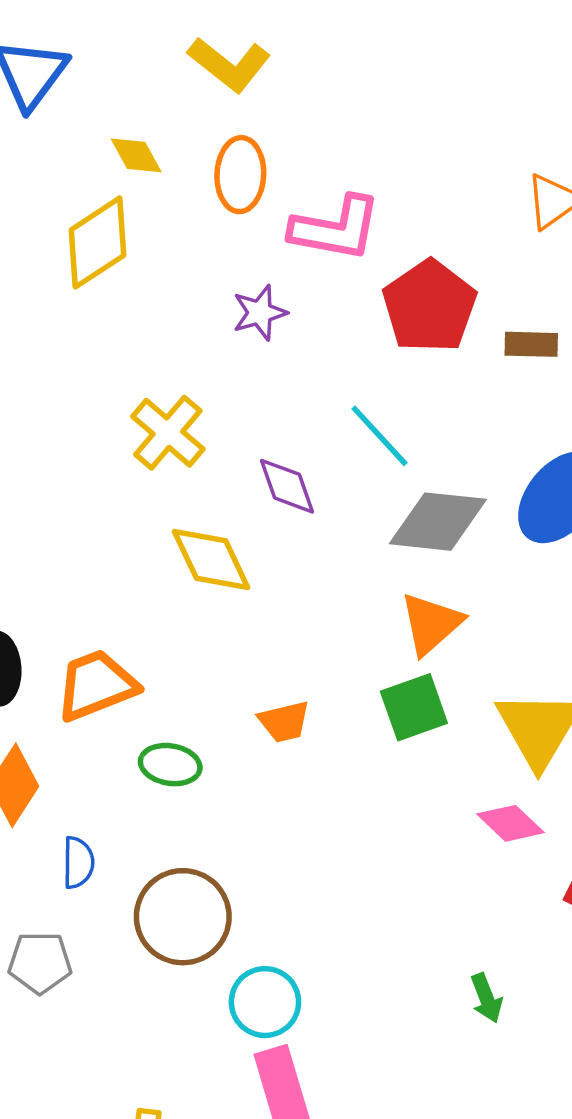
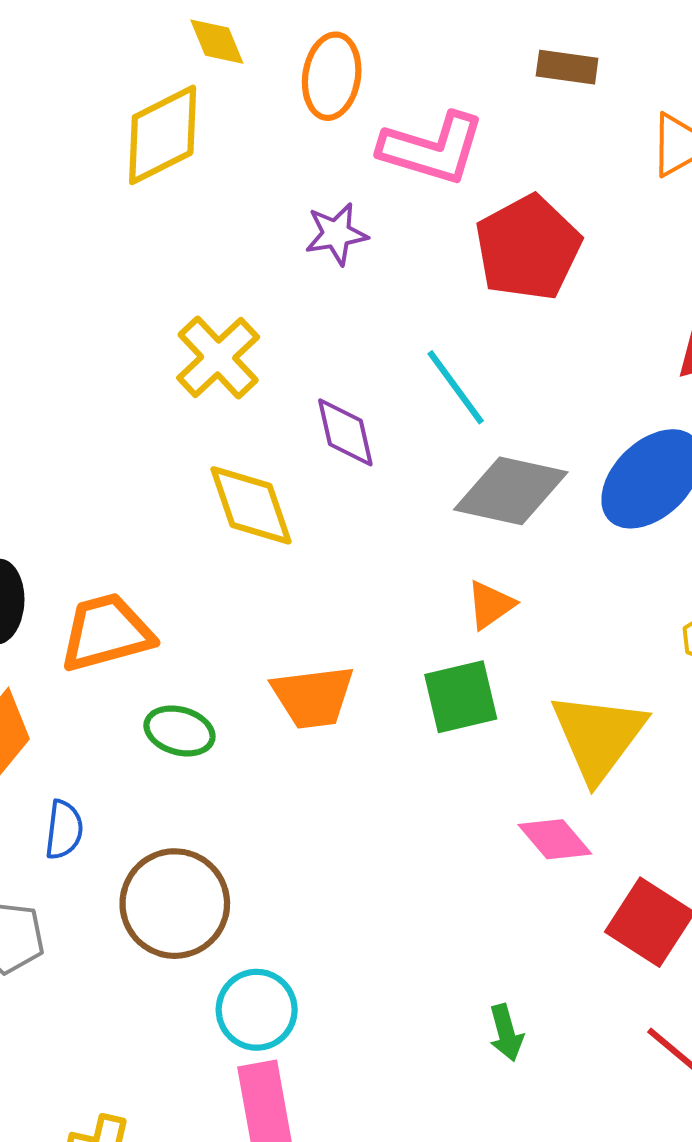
brown rectangle: (531, 344) -> (567, 67), moved
orange triangle: (431, 624) -> (490, 605), size x0.7
orange trapezoid: (284, 722) -> (313, 697), size x1.4

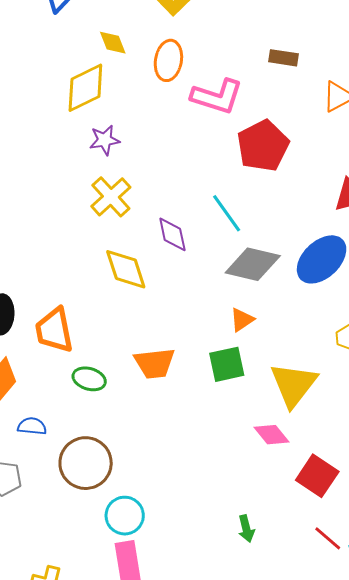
purple star: (336, 234) -> (105, 140), moved
orange trapezoid: (106, 632) -> (54, 330), turned -87
blue semicircle: (64, 830) -> (32, 426), turned -92

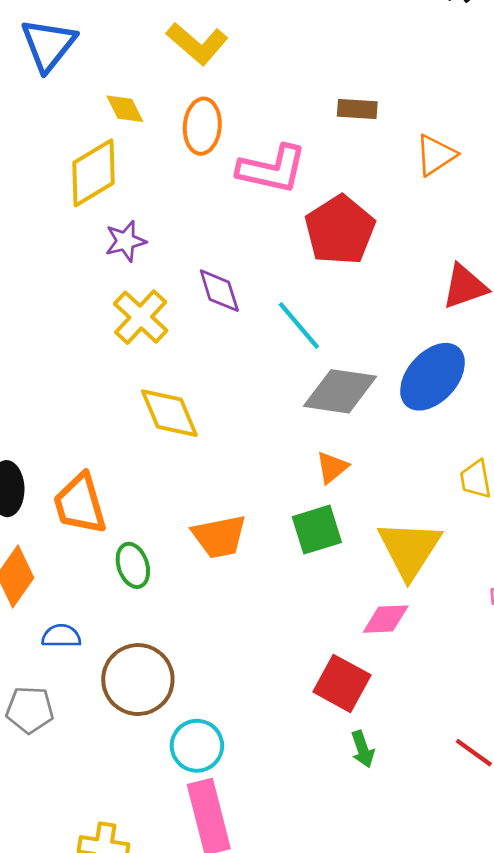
purple diamond: (172, 234) -> (219, 291), moved
green ellipse: (89, 379) -> (133, 565), turned 60
pink diamond: (272, 435) -> (386, 619), turned -48
red square: (317, 476) -> (342, 683), moved

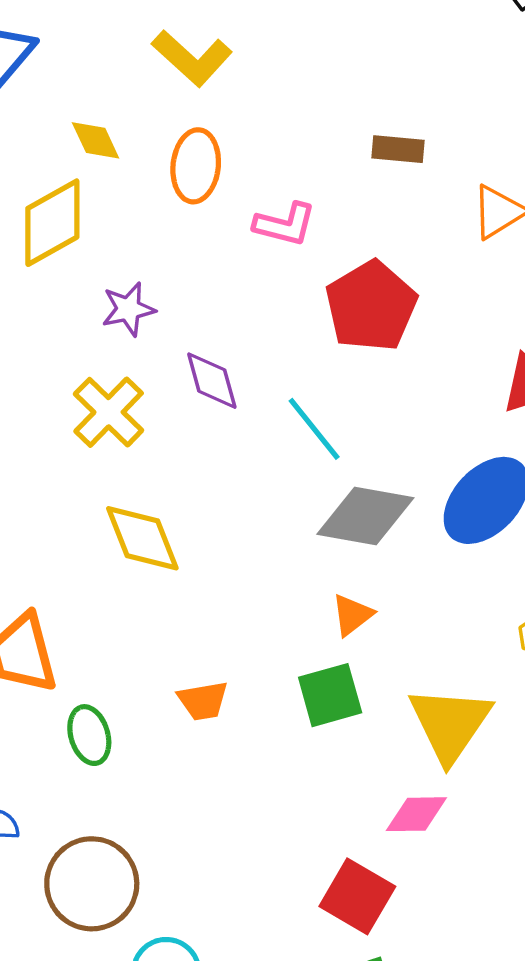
pink L-shape: (272, 169) -> (285, 224), size x0.7
purple star: (125, 241) -> (128, 309), moved
orange trapezoid: (219, 537) -> (203, 701), size x0.7

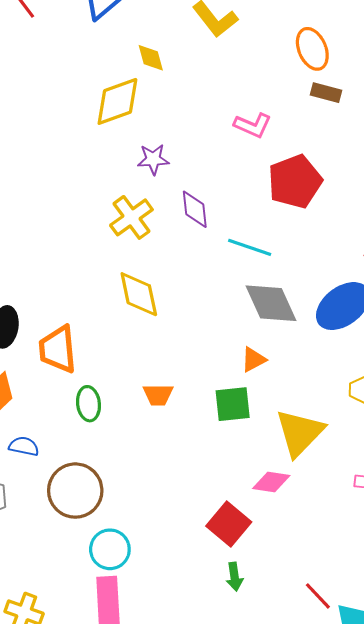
orange ellipse: (196, 166) -> (312, 49), moved, turned -39
cyan line: (314, 429) -> (250, 247), turned -42
gray diamond: (365, 516) -> (271, 303), turned 46

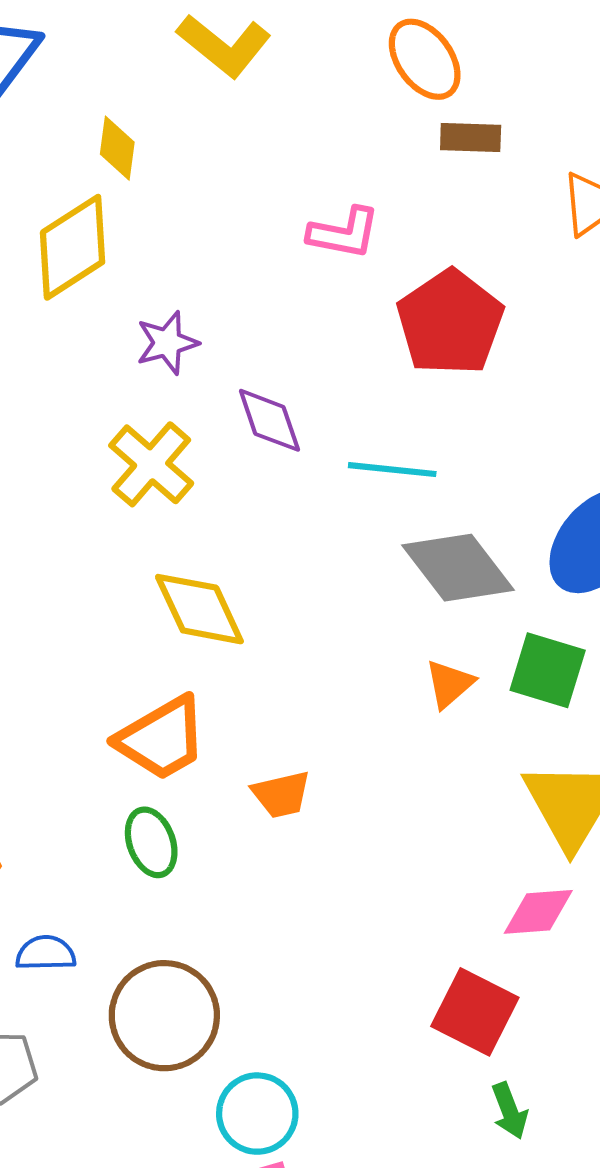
yellow diamond: (151, 58) -> (117, 148), turned 36
orange trapezoid: (58, 349) -> (162, 738), moved, turned -102
green square: (233, 404) -> (548, 670), moved, turned 36

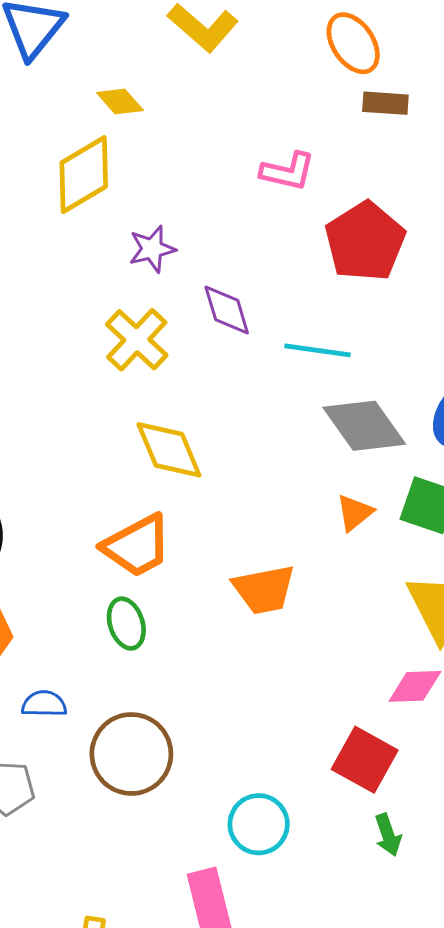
yellow diamond: (117, 148) -> (120, 101), turned -51
orange trapezoid: (281, 794) -> (264, 589), moved, size x1.4
cyan circle: (257, 1114) -> (259, 824), moved

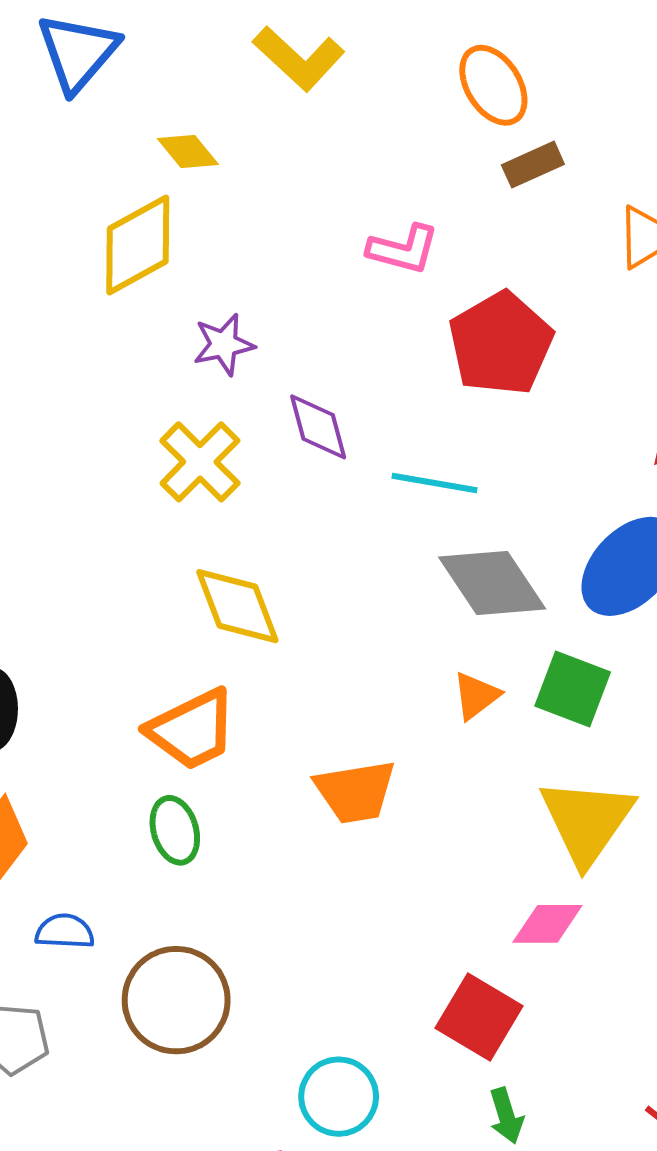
brown rectangle: (385, 103) -> (533, 165), turned -30

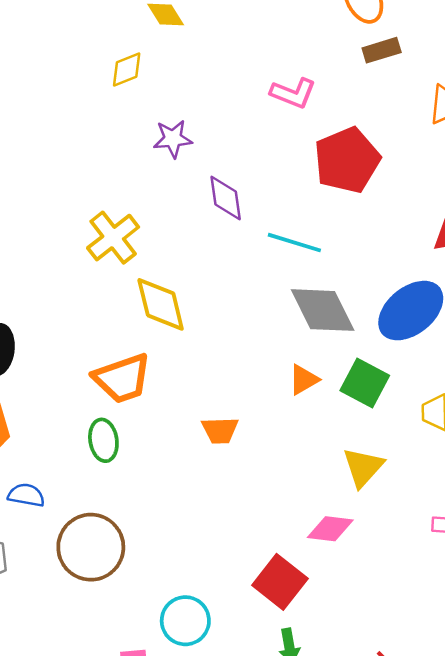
yellow diamond: (138, 245) -> (127, 69), size x0.6
yellow cross: (200, 462) -> (113, 238), moved
orange trapezoid: (355, 792) -> (220, 430), size x0.7
yellow triangle: (587, 821) -> (363, 467), size x0.7

